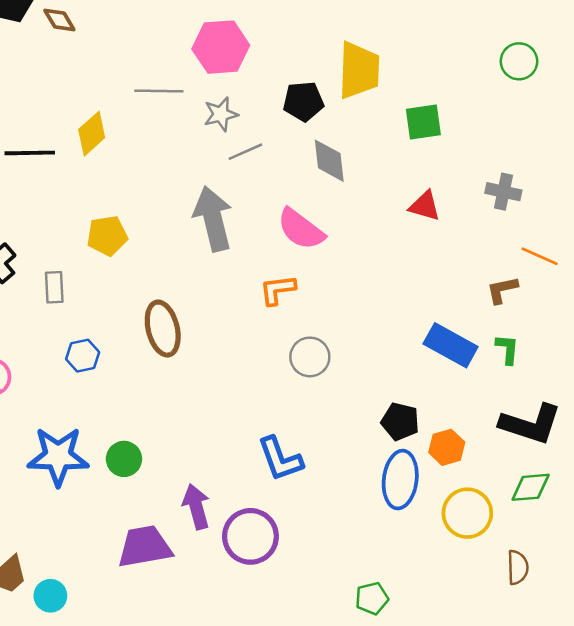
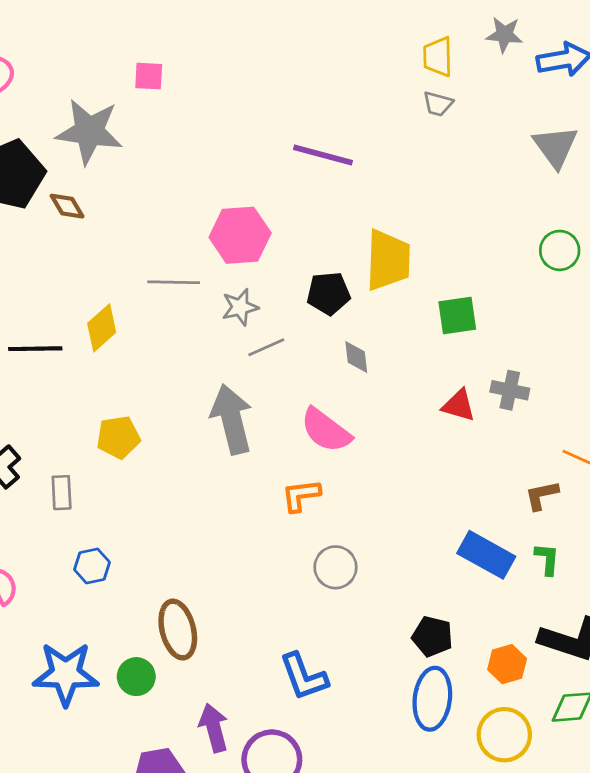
gray diamond: (329, 161) -> (356, 357), size x0.7
gray cross: (503, 192) -> (510, 390), moved
brown ellipse: (163, 329) -> (178, 630), moved
orange hexagon: (447, 447) -> (507, 664), moved

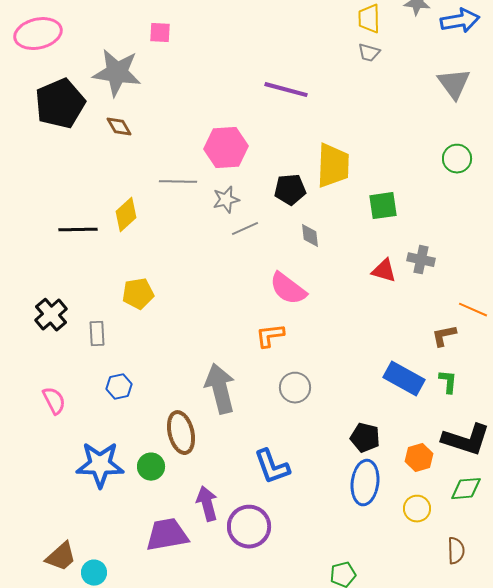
brown diamond: (67, 206) -> (119, 127), moved
gray arrow: (232, 419) -> (220, 389), moved
yellow circle: (504, 735) -> (417, 509), size x0.7

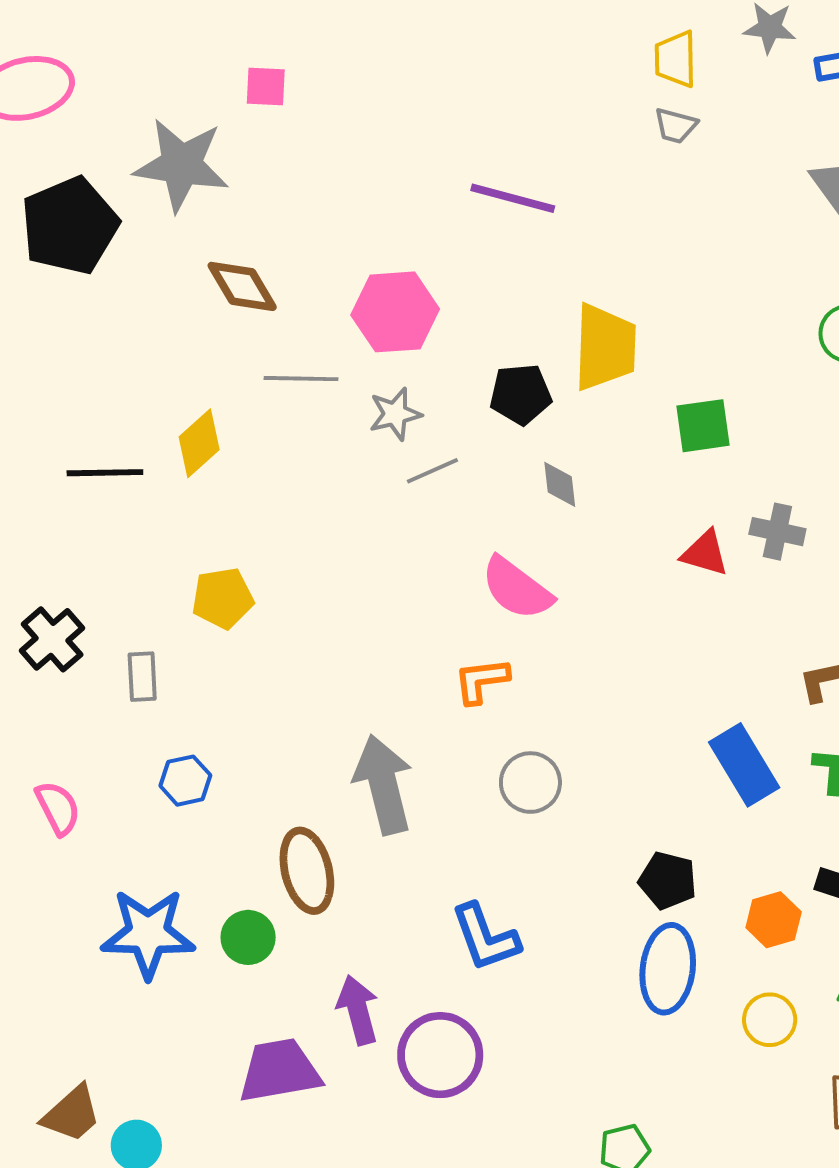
brown diamond: (119, 127) -> (242, 286), moved, size x1.4
blue rectangle: (404, 379) -> (744, 765), turned 30

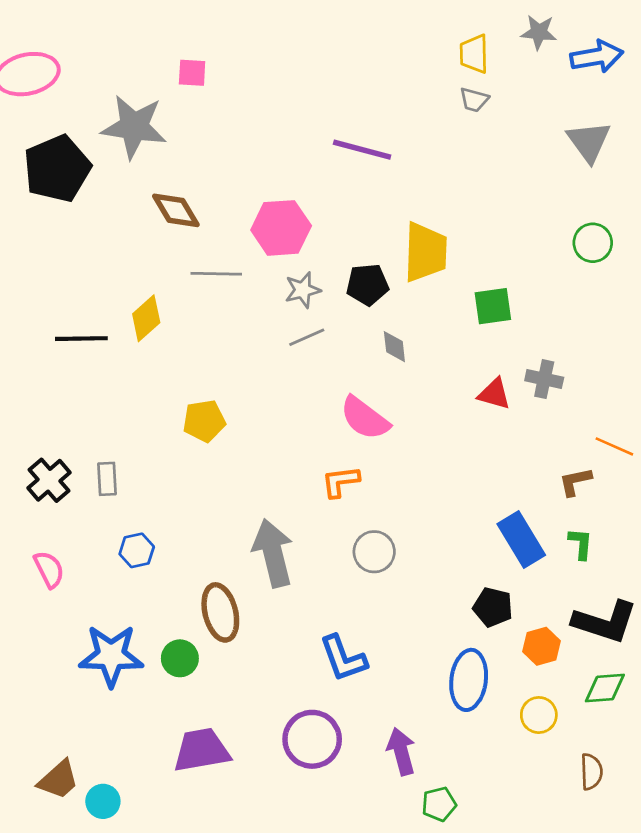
gray star: (395, 414) -> (303, 290), moved
yellow pentagon: (223, 598) -> (204, 421), moved
black cross: (52, 639) -> (49, 480), moved
black pentagon: (668, 881) -> (493, 607), moved
purple arrow: (358, 1010) -> (401, 751), moved

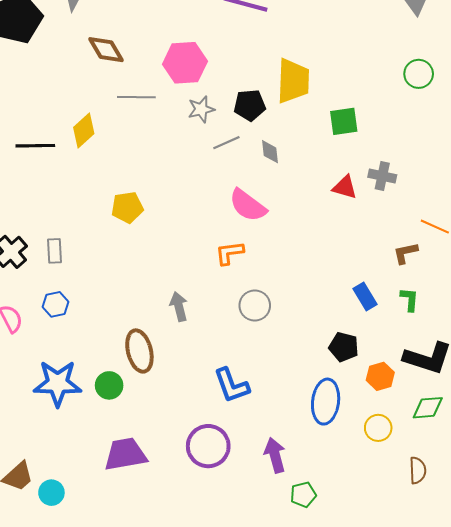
gray line: (307, 337) -> (226, 143), moved
blue rectangle: (521, 540) -> (365, 296), size x0.7
blue hexagon: (137, 550) -> (55, 304), moved
gray arrow: (273, 553) -> (179, 306), size x0.6

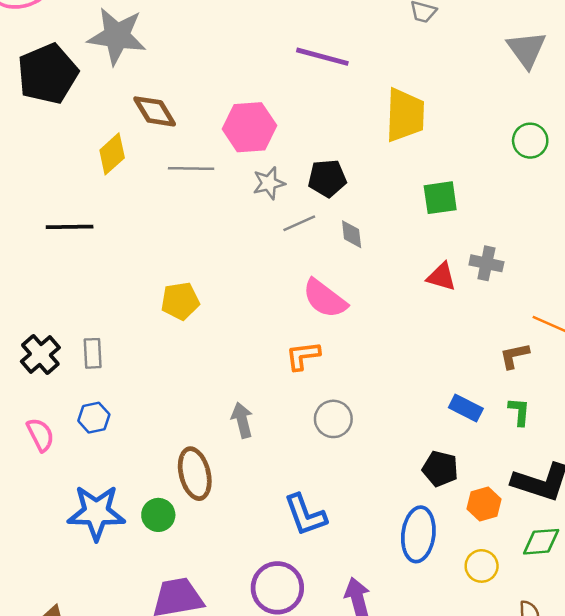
yellow trapezoid: (293, 81) -> (405, 115), moved
yellow diamond: (84, 130) -> (112, 154), moved
blue rectangle: (365, 296) -> (466, 408), turned -32

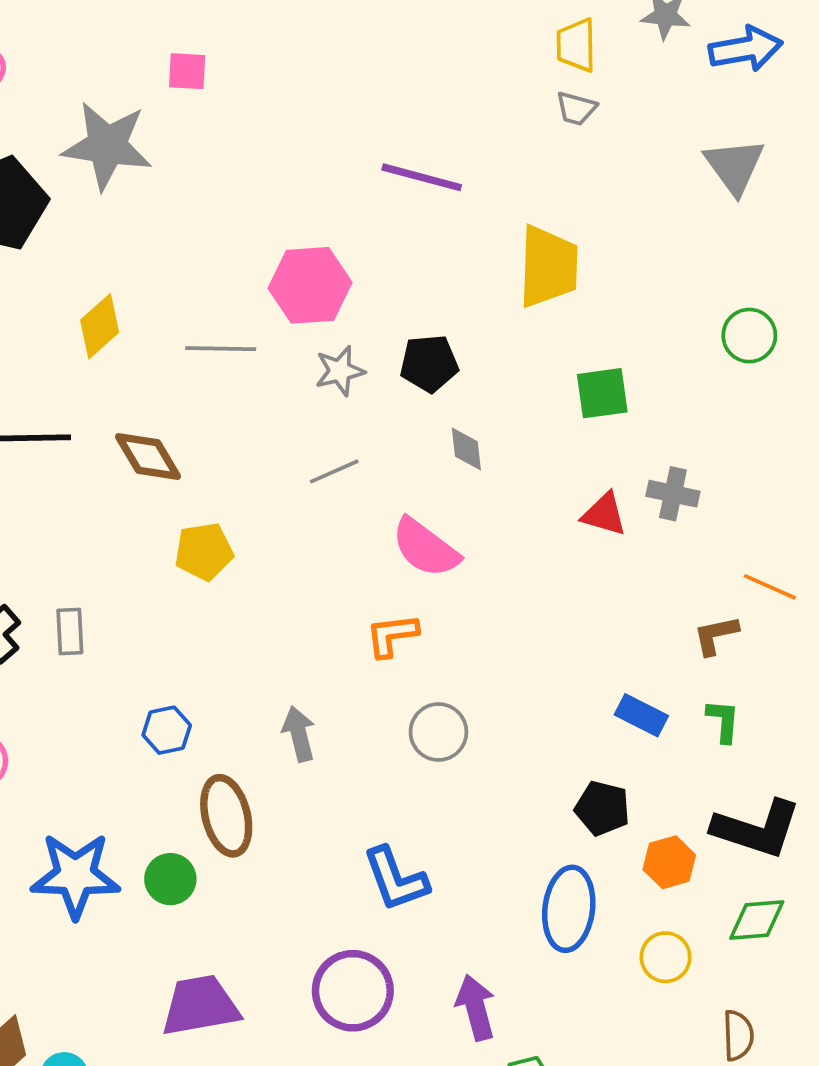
brown diamond: (155, 111) -> (148, 457), moved
green circle: (530, 141) -> (749, 336), moved
gray line: (299, 223) -> (334, 471), moved
blue hexagon: (94, 418) -> (167, 730), moved

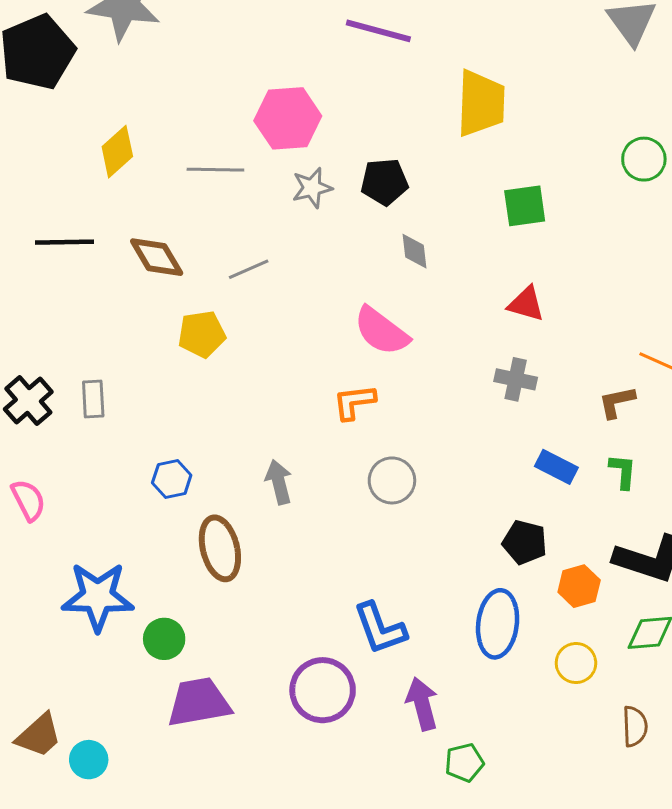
gray line: (334, 471) -> (249, 269), moved
gray cross: (673, 494) -> (516, 379), moved
green circle: (170, 879) -> (164, 639), moved
blue L-shape: (396, 879) -> (380, 628), moved

